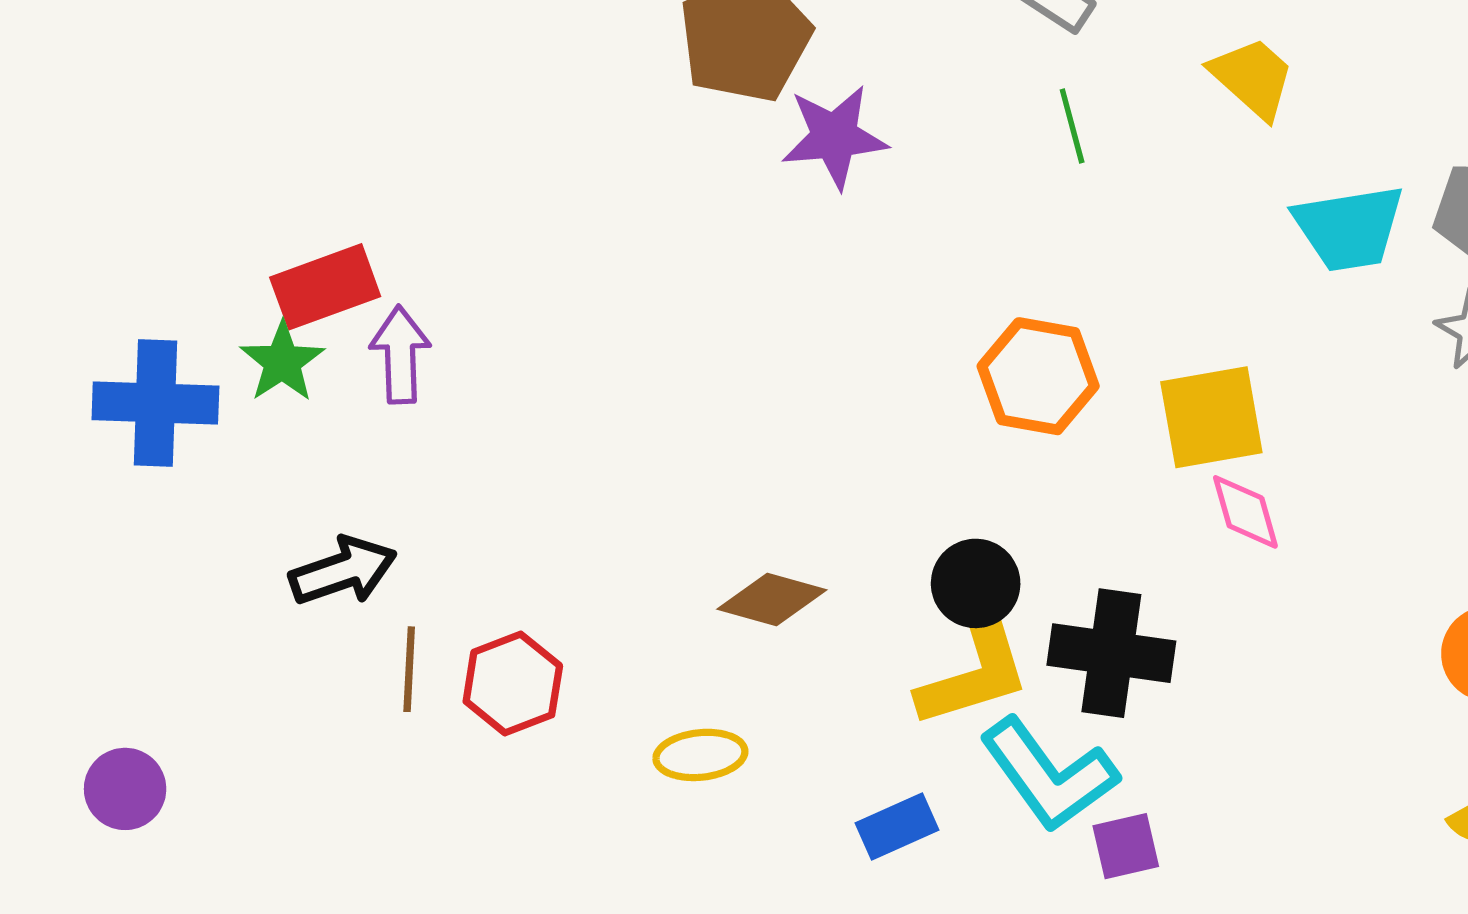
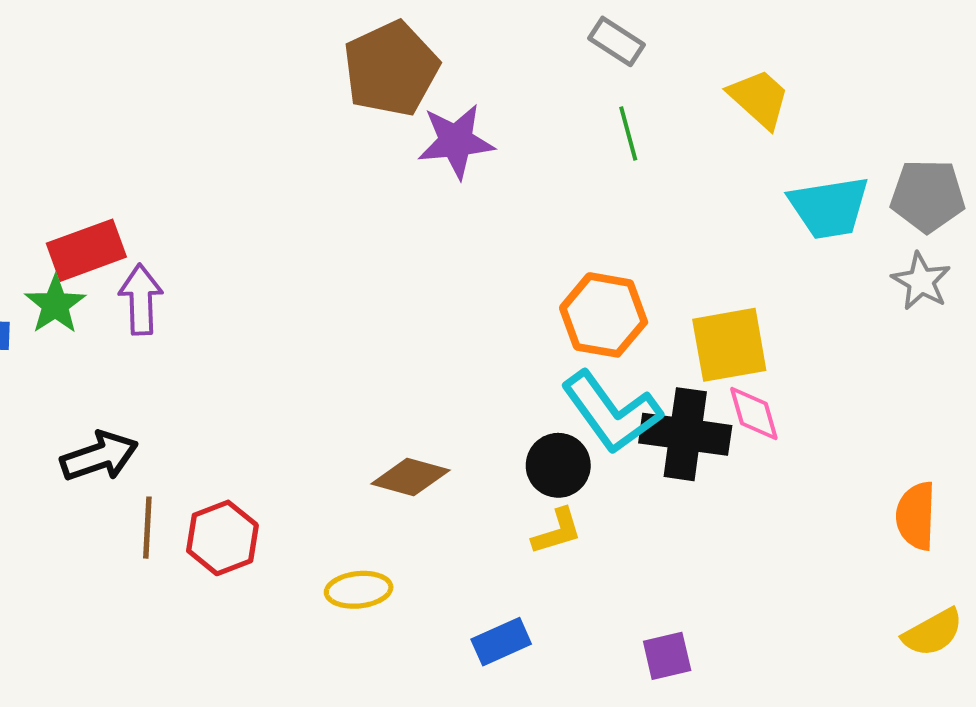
black cross: (1111, 653) -> (685, 434), moved
yellow L-shape: (974, 675) -> (557, 531), size x0.6
cyan L-shape: (1049, 775) -> (611, 412), moved

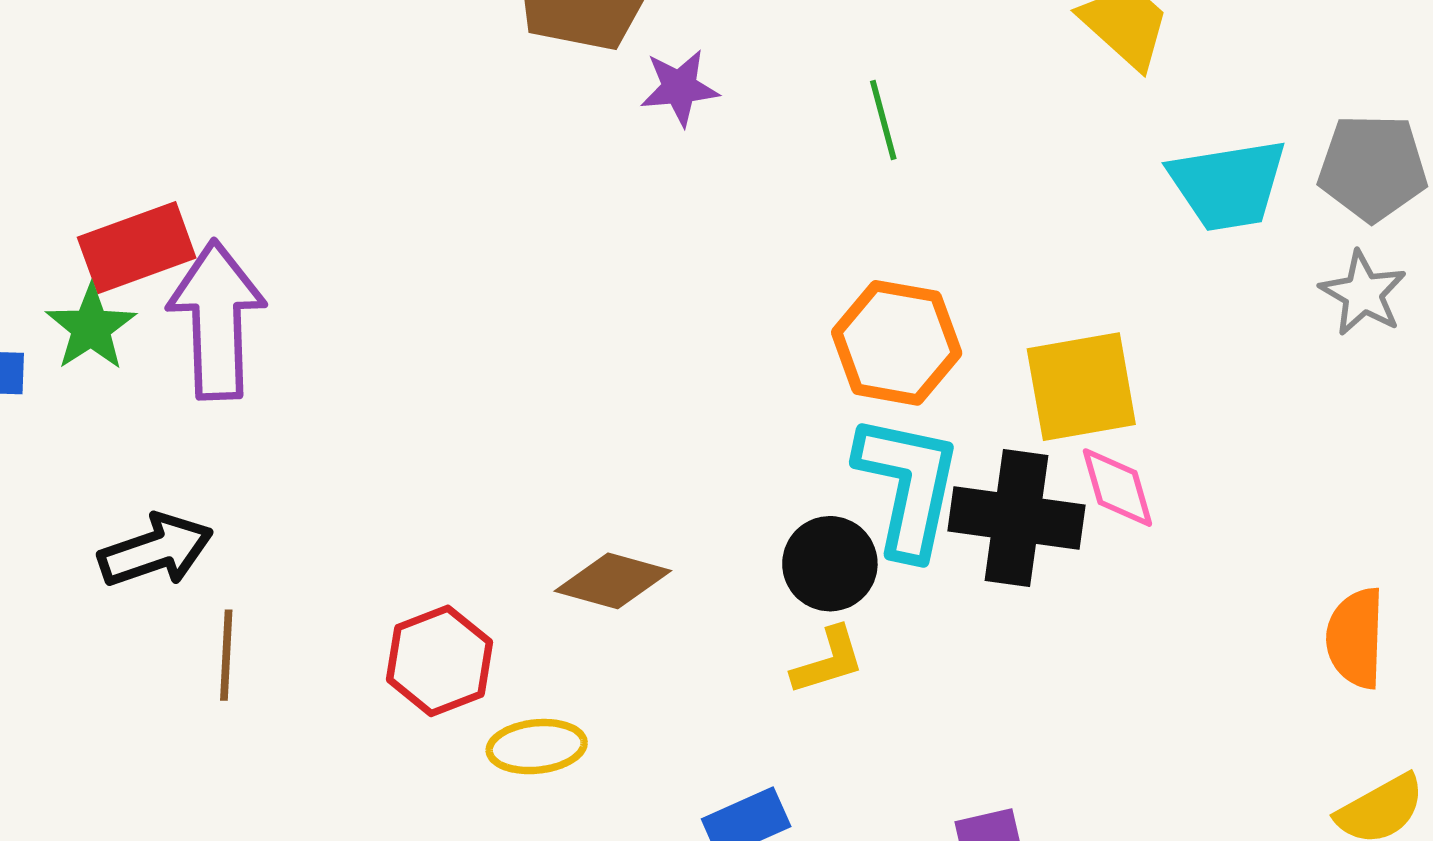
green line: (628, 134) -> (883, 120), moved
purple star: (456, 141) -> (679, 88), size x0.7
purple arrow: (141, 299) -> (217, 320), size x1.5
cyan L-shape: (611, 412) -> (908, 486), turned -132
red hexagon: (222, 538) -> (440, 661), moved

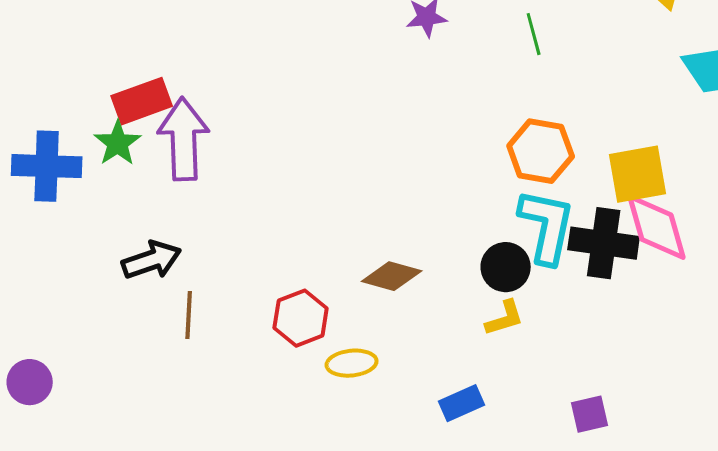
pink diamond: (1117, 488) -> (657, 227), size x1.6

